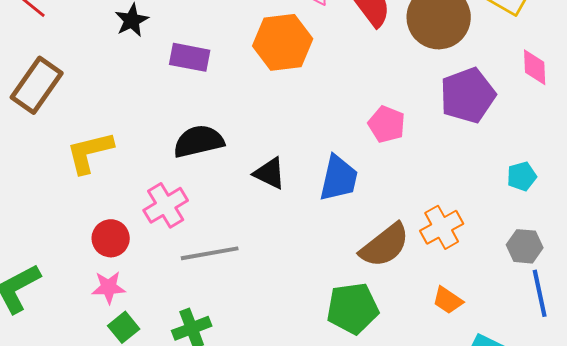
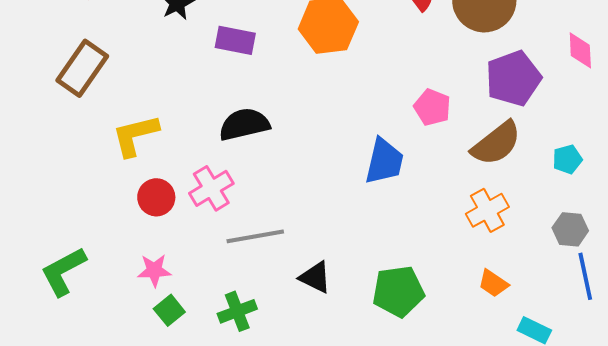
black triangle: (270, 173) -> (315, 277), moved
red circle: (111, 238) -> (156, 197), moved
brown semicircle: (385, 245) -> (496, 143), moved

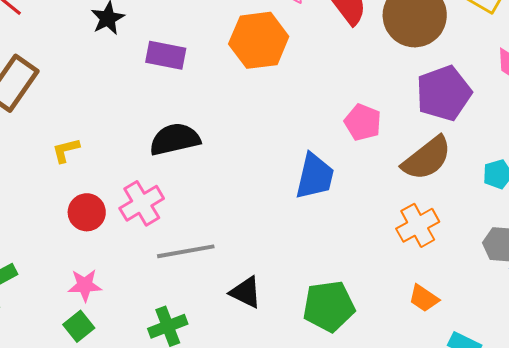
yellow L-shape: (135, 135) -> (66, 150), size x0.6
green square: (169, 310) -> (79, 326), moved

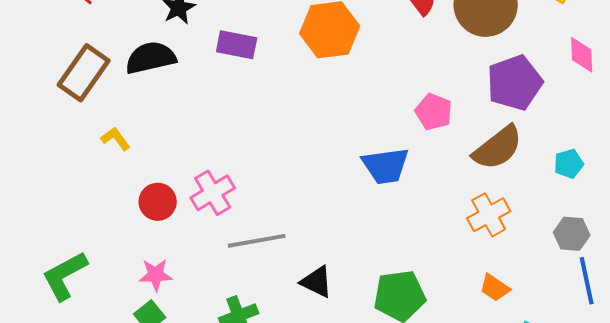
black semicircle: (175, 139) -> (151, 58), moved
yellow L-shape: (66, 150) -> (116, 139), moved, turned 68
blue trapezoid: (315, 176) -> (386, 166), turned 69

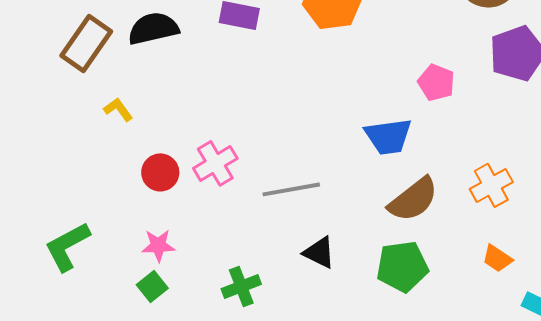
brown semicircle: (498, 148) -> (413, 199), moved
gray line: (257, 241) -> (291, 189), moved

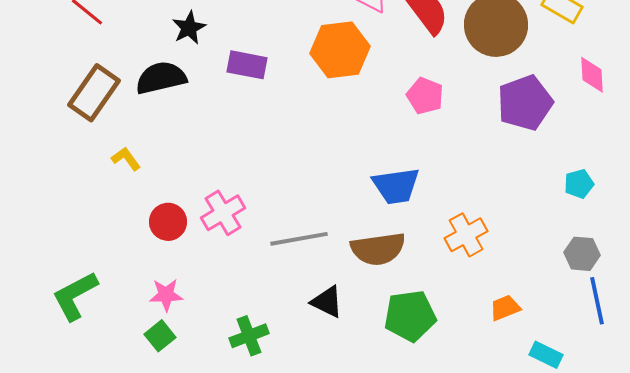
pink pentagon: (436, 82) -> (425, 96), moved
orange cross: (491, 185) -> (466, 235), moved
brown semicircle: (413, 199) -> (378, 249), moved, turned 30
orange trapezoid: (497, 258) -> (505, 308), turned 124

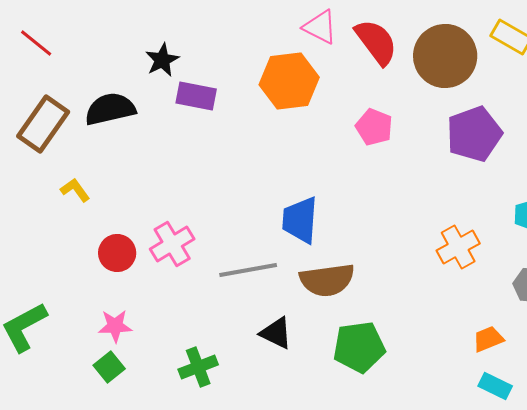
black star: (189, 28) -> (162, 60), moved
blue trapezoid: (396, 186) -> (300, 220), moved, turned 102
orange cross: (466, 235) -> (458, 247), moved
orange trapezoid: (505, 308) -> (488, 339), moved

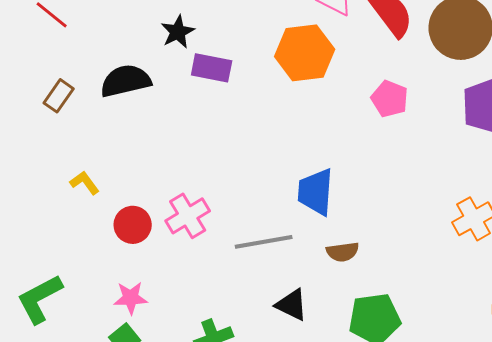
brown rectangle: (43, 124) -> (59, 96), size x0.6
yellow L-shape: (75, 190) -> (85, 183), moved
brown semicircle: (327, 280) -> (343, 252), size x0.6

